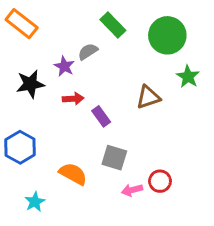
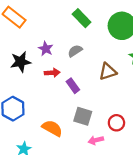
gray semicircle: (88, 52) -> (75, 51), moved
red circle: (160, 181) -> (116, 123), moved

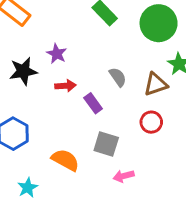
gray semicircle: (75, 51) -> (118, 77), moved, turned 88
brown triangle: (108, 72) -> (156, 84), moved
red circle: (116, 123) -> (151, 122), moved

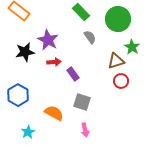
purple star: (57, 54) -> (48, 40), size x1.5
gray semicircle: (118, 77) -> (90, 37), moved
red circle: (151, 122) -> (121, 81), moved
pink arrow: (124, 176) -> (85, 130), moved, turned -88

